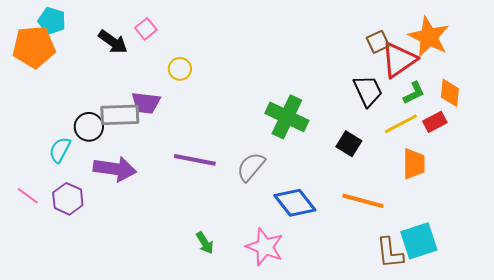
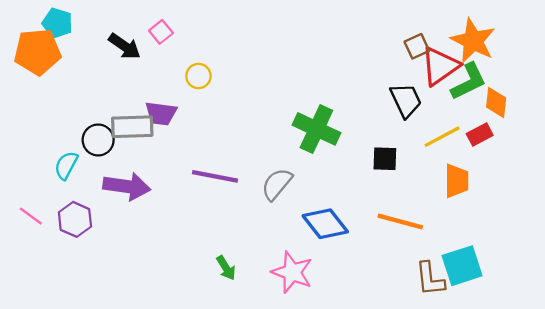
green L-shape: (414, 93) -> (469, 82), moved, size x1.5
black square: (349, 144) -> (385, 159), turned -30

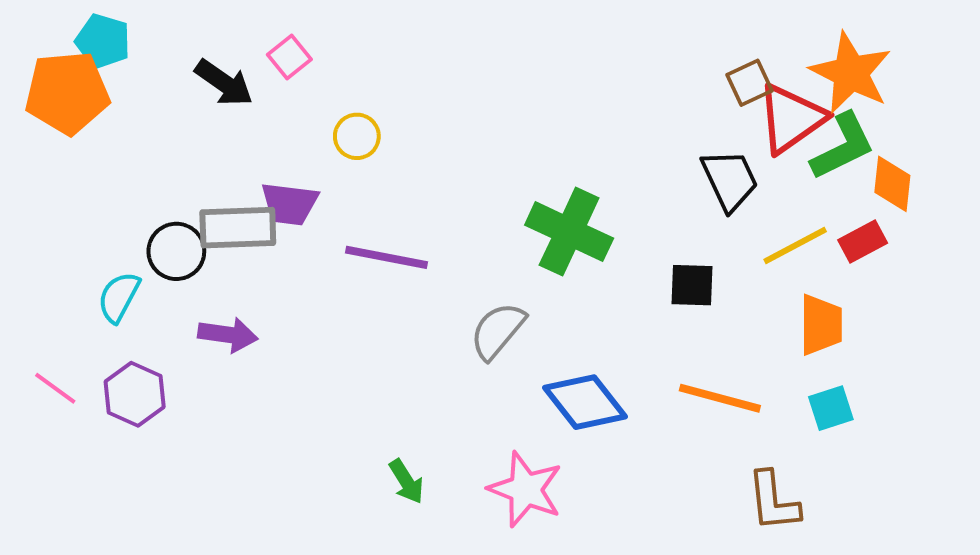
purple line: (215, 176) -> (387, 257), moved
purple arrow: (127, 186) -> (228, 335), size x0.7
cyan square: (462, 266) -> (831, 408), moved, size x0.6

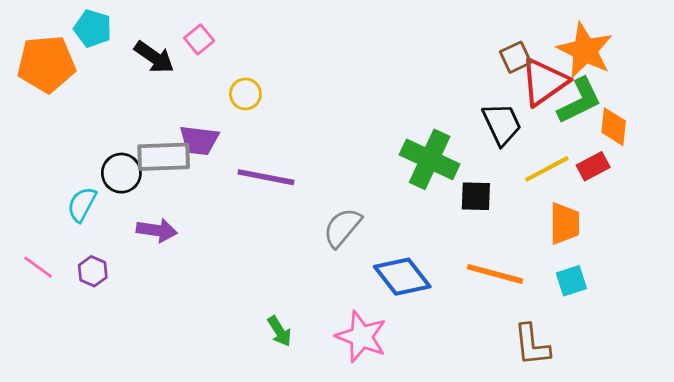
cyan pentagon: (103, 41) -> (93, 29), moved
green cross: (569, 232) -> (430, 159), moved
purple hexagon: (135, 394) -> (93, 271), size x0.7

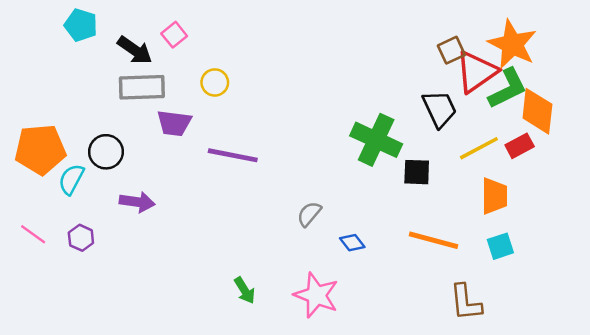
orange pentagon: (46, 64) -> (40, 149), moved
orange diamond: (614, 127) -> (537, 111), size x1.4
gray rectangle: (164, 157) -> (142, 87), moved
gray semicircle: (342, 228) -> (309, 214), moved, size x0.7
blue diamond: (402, 277) -> (352, 243), size x0.5

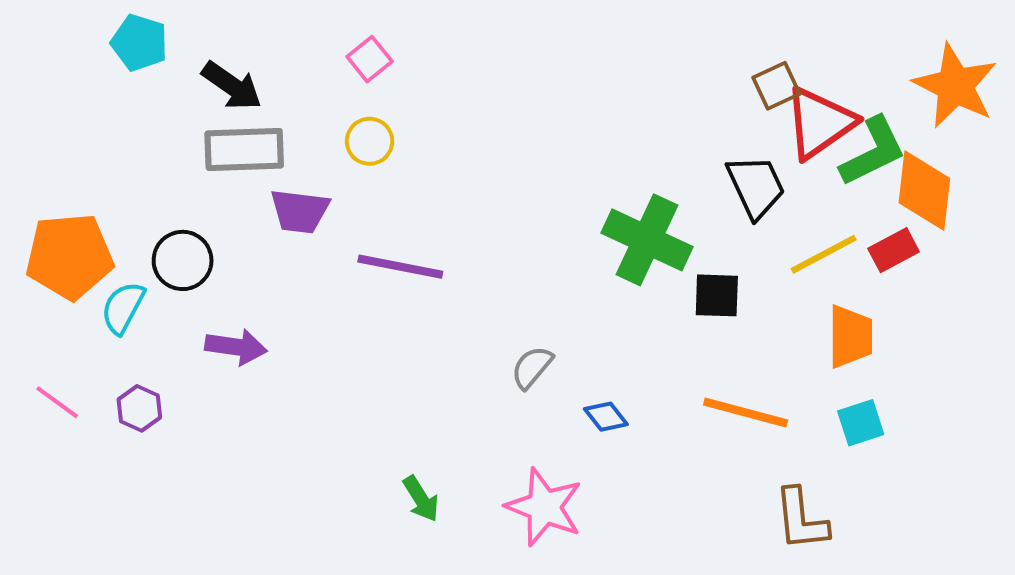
pink square: (174, 35) -> (370, 59), moved
orange star: (512, 44) -> (955, 86), moved

